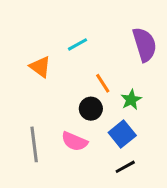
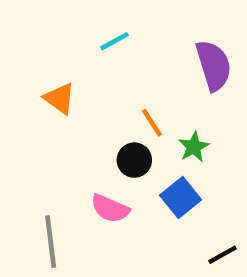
cyan line: (77, 44) -> (115, 41), moved
gray line: (34, 144) -> (51, 242), moved
black line: (125, 167) -> (222, 255), moved

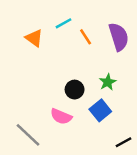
orange triangle: (59, 98) -> (34, 38), moved
orange line: (152, 123) -> (86, 37), moved
gray line: (51, 242) -> (28, 135), turned -40

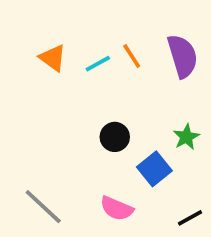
cyan line: (63, 23) -> (98, 64), moved
green star: (108, 82) -> (186, 137), moved
pink semicircle: (61, 116) -> (117, 208), moved

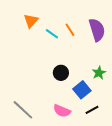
orange triangle: (53, 58) -> (31, 21), moved, turned 35
cyan line: (98, 64) -> (52, 34), turned 64
black line: (190, 218) -> (92, 110), moved

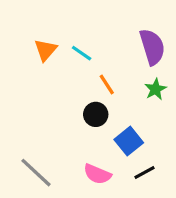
orange triangle: (31, 21) -> (45, 50), moved
orange line: (70, 30) -> (107, 85), moved
green star: (99, 73) -> (155, 89), moved

